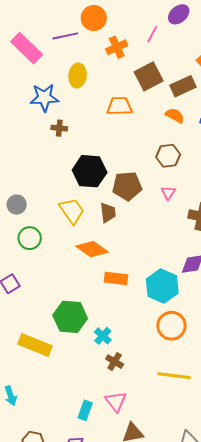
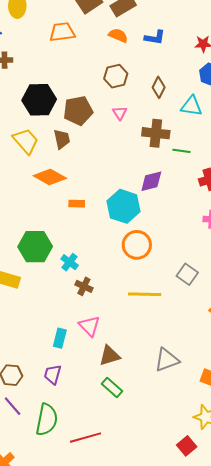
orange rectangle: (116, 278) -> (77, 204), size x0.7

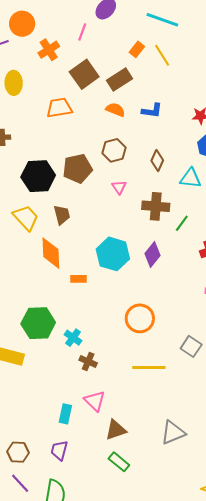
brown pentagon: (78, 111) -> (77, 169), moved
green line: (181, 151) -> (182, 223), turned -60
orange diamond: (50, 177) -> (51, 253), turned 60
purple diamond: (151, 181) -> (153, 255), turned -35
cyan hexagon: (123, 206) -> (113, 254), moved

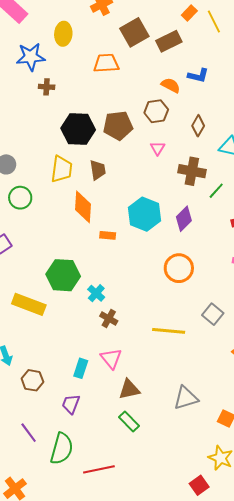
orange semicircle: (115, 110) -> (171, 85), moved
yellow trapezoid: (26, 218) -> (62, 169), turned 44
orange circle: (140, 318) -> (179, 268), moved
brown hexagon: (18, 452) -> (32, 380), moved

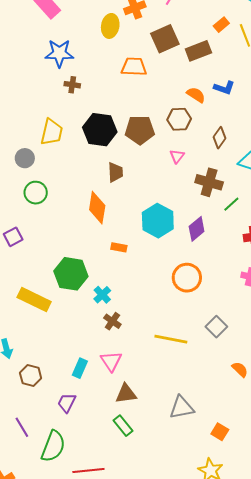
yellow ellipse: (63, 34) -> (110, 26), moved
yellow trapezoid: (62, 169) -> (52, 132), moved
orange rectangle: (108, 235) -> (119, 247), moved

